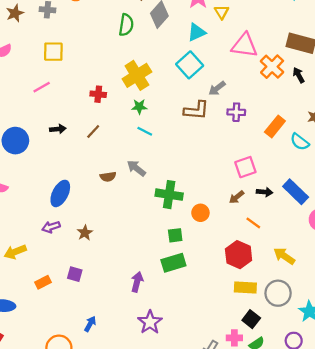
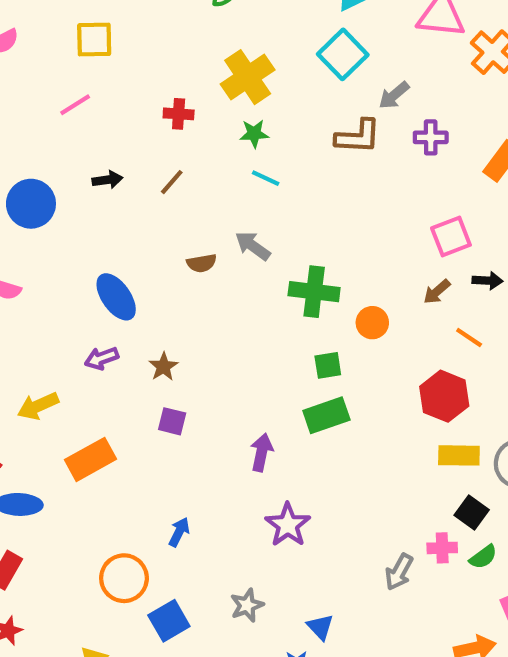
blue ellipse: (60, 193) -> (116, 297), turned -60
purple square: (75, 274) -> (172, 421), moved
orange rectangle: (43, 282) -> (90, 459), size x1.6

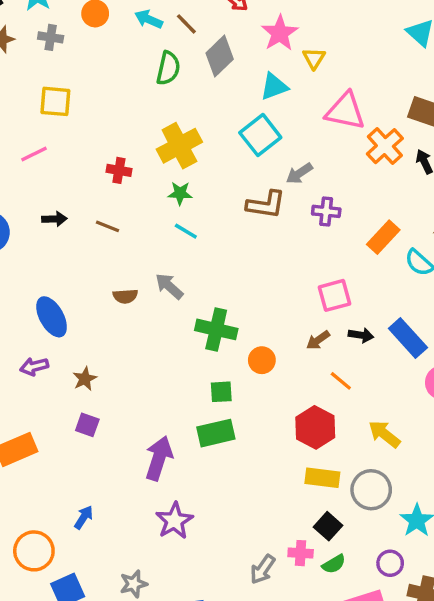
brown line: (172, 182) -> (108, 226), turned 65
purple arrow: (262, 452) -> (159, 458), size x1.4

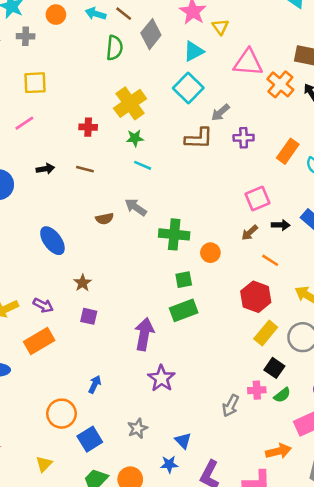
purple arrow: (34, 367) -> (43, 305), moved, turned -132
yellow rectangle: (322, 478) -> (266, 333), turned -50

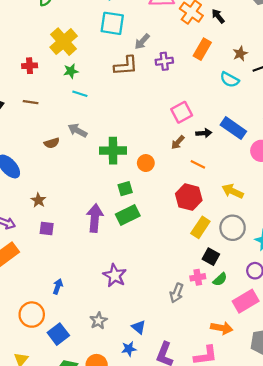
cyan square: (188, 88) -> (112, 23), turned -30
orange rectangle: (288, 151) -> (202, 49), moved
purple arrow: (144, 334) -> (95, 218), moved
orange arrow: (278, 451) -> (222, 328), turned 30

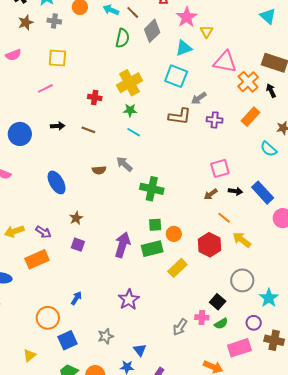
orange circle: (146, 163) -> (174, 234), moved
yellow arrow: (233, 191) -> (242, 240), moved
yellow rectangle: (200, 227) -> (177, 268), moved

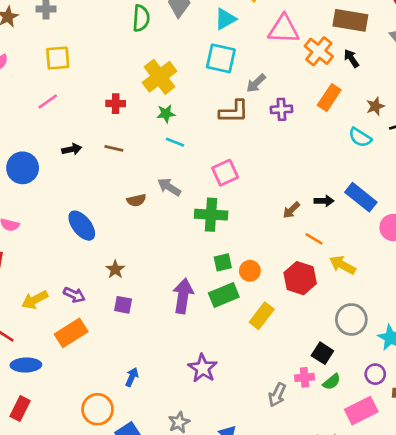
pink square: (220, 168) -> (225, 173), moved

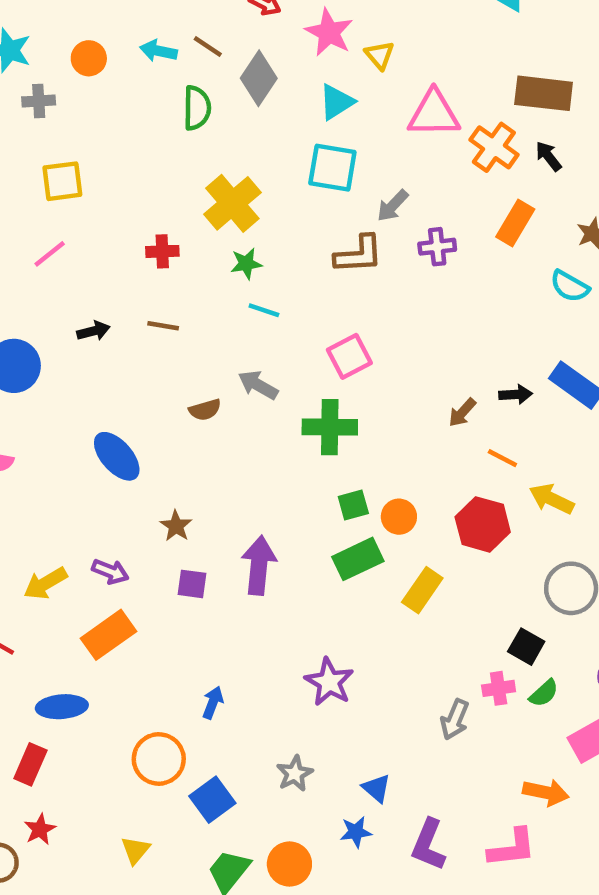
purple arrow: (183, 296) -> (259, 565), moved
blue ellipse: (26, 365) -> (62, 707), moved

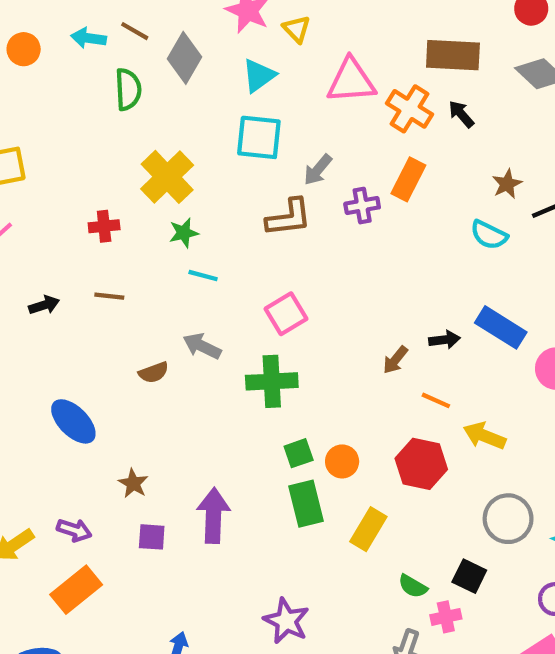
orange rectangle: (515, 223) -> (408, 179), moved
green rectangle: (358, 559) -> (306, 504), turned -75
green semicircle: (544, 693) -> (413, 586), moved, turned 76

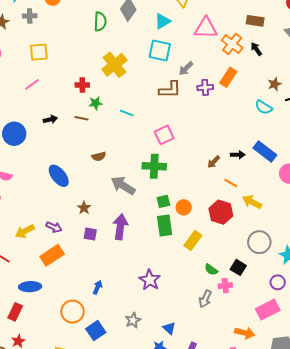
brown rectangle: (453, 55) -> (255, 21), size x0.7
green star: (184, 233) -> (96, 103), moved
gray arrow: (202, 346) -> (123, 186), moved, size x1.4

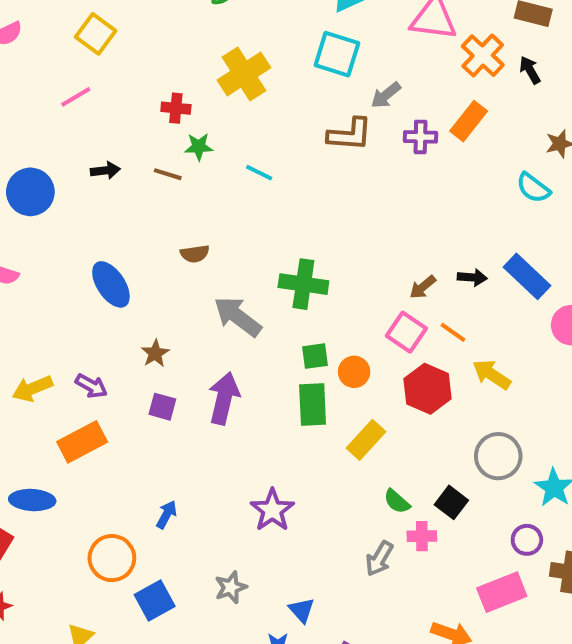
yellow square: (39, 52) -> (96, 34), turned 36
pink square: (164, 135) -> (406, 332), moved, turned -36

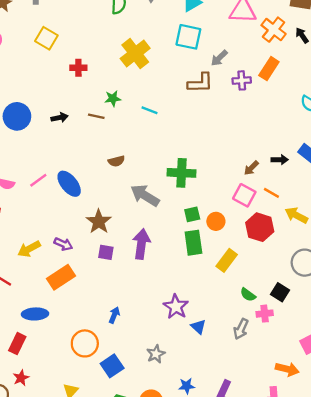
pink line: (76, 97) -> (38, 180), moved
red cross: (176, 108) -> (78, 68), moved
blue circle: (30, 192) -> (17, 116), moved
brown star: (155, 353) -> (99, 222), size x1.5
blue triangle: (302, 610) -> (198, 327), moved

